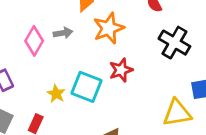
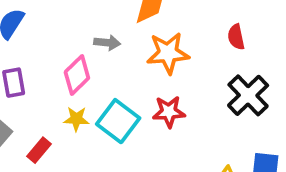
pink diamond: (34, 41) -> (77, 75), moved
yellow star: (56, 94) -> (76, 119), turned 30

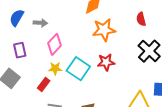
gray arrow: (107, 43) -> (40, 23), moved
red rectangle: (39, 150) -> (44, 84), moved

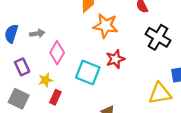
orange star: (104, 30) -> (106, 26), turned 30
yellow star: (55, 68) -> (45, 80), moved

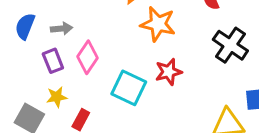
purple rectangle: (22, 67) -> (53, 61), moved
yellow star: (45, 80) -> (57, 97), moved

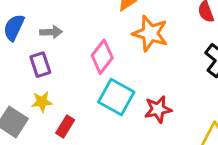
pink diamond: (87, 57) -> (102, 57), moved
red star: (169, 72) -> (158, 109), moved

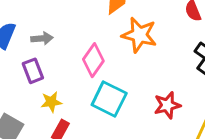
yellow star: (42, 102) -> (51, 102), moved
red star: (158, 109) -> (167, 105), moved

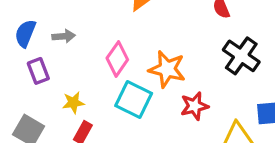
orange star: (139, 35) -> (167, 69), moved
purple rectangle: (33, 71) -> (38, 71), moved

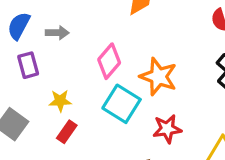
red star: (194, 106) -> (167, 129), moved

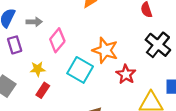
pink diamond: (109, 61) -> (57, 40), moved
red star: (167, 129) -> (126, 74), moved, turned -30

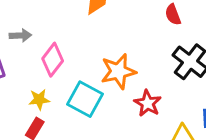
orange star: (105, 50) -> (118, 71), turned -30
yellow star: (38, 69) -> (39, 99), moved

